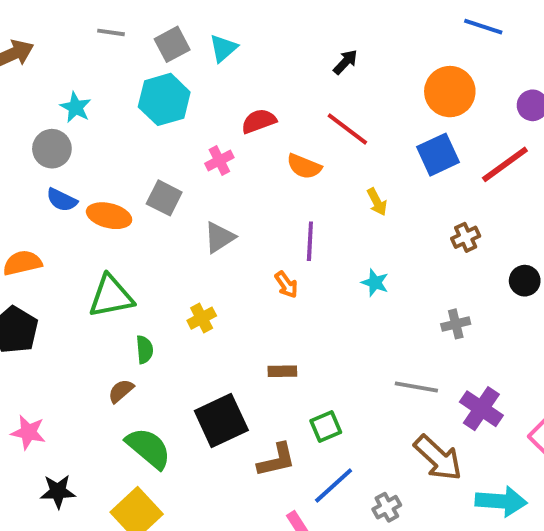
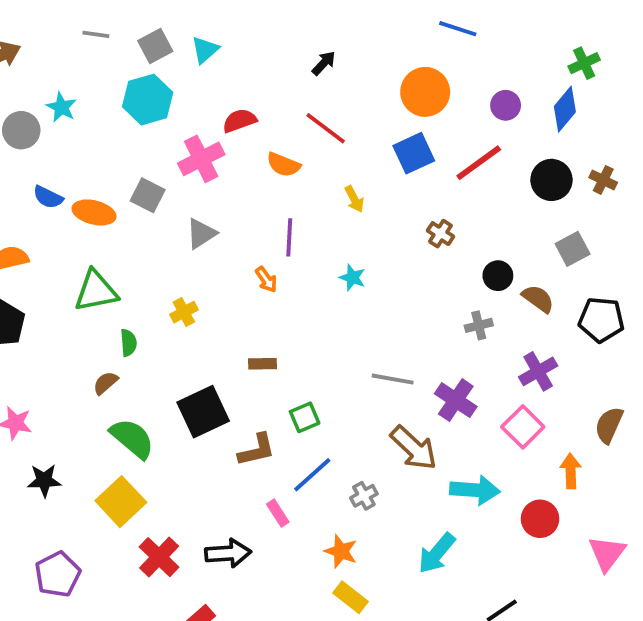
gray circle: (52, 149) -> (21, 130), moved
pink cross: (219, 160) -> (201, 159), size x1.6
brown cross: (466, 237) -> (440, 234), turned -32
gray cross: (456, 324) -> (479, 325), moved

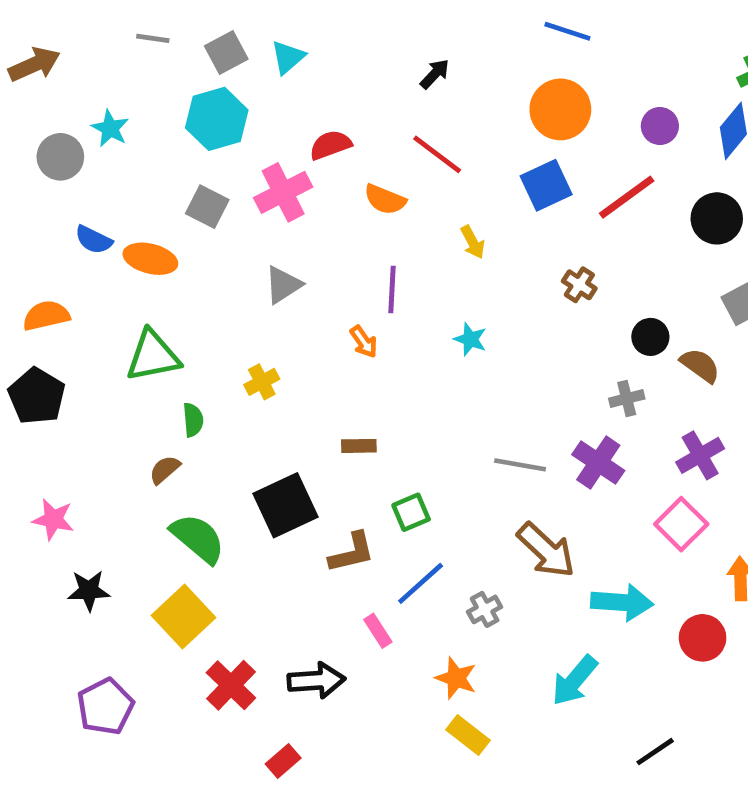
blue line: (458, 29) -> (567, 31), moved
gray square: (148, 195) -> (207, 207), moved
purple cross: (456, 400) -> (598, 463), moved

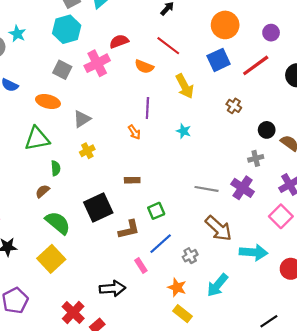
yellow arrow: (473, 242) -> (185, 86), size x1.6
orange ellipse: (150, 259) -> (48, 101), moved
gray triangle: (283, 285) -> (82, 119), moved
cyan arrow: (575, 681) -> (217, 285), moved
red cross: (231, 685) -> (73, 313), moved

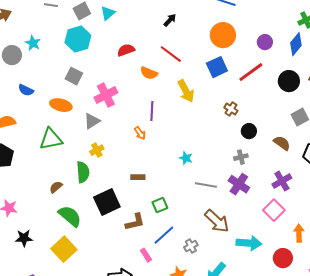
pink cross: (97, 63) -> (106, 95), moved
black circle: (267, 130) -> (249, 131), moved
cyan star: (184, 131) -> (186, 158), moved
gray cross: (256, 158) -> (241, 157), moved
green semicircle: (56, 168) -> (83, 172), moved, size x1.5

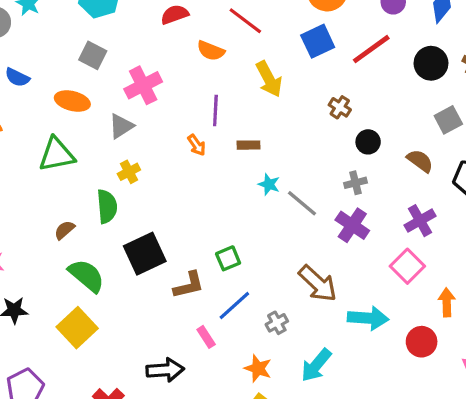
brown rectangle: (138, 177) -> (249, 145), moved
gray line: (206, 185) -> (302, 203), moved, turned 30

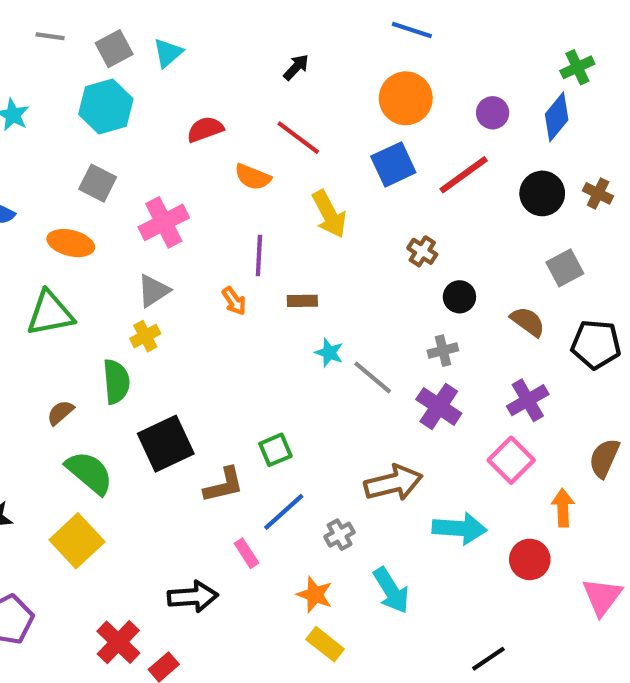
gray triangle: (121, 126) -> (153, 291), moved
brown arrow: (318, 283) -> (393, 483), turned -57
cyan arrow: (316, 365) -> (391, 590), turned -72

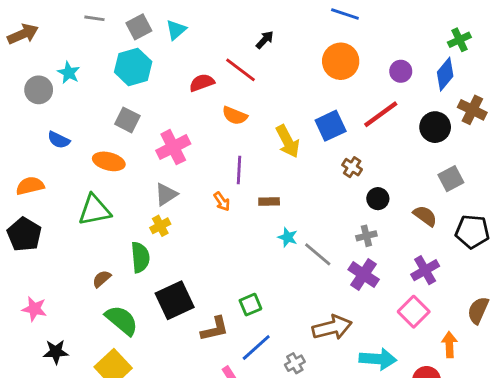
red line: (298, 138) -> (240, 70), moved
blue square: (393, 164) -> (331, 126), moved
brown cross: (598, 193) -> (472, 110), moved, size x1.4

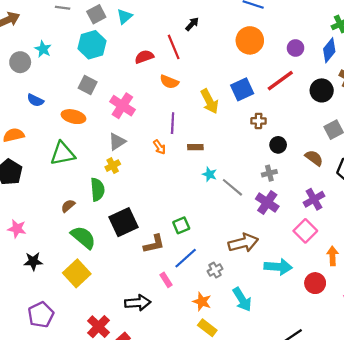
red line: (240, 70) -> (174, 47), turned 30
pink cross: (173, 147) -> (122, 106), turned -30
brown cross: (352, 167) -> (259, 121), turned -32

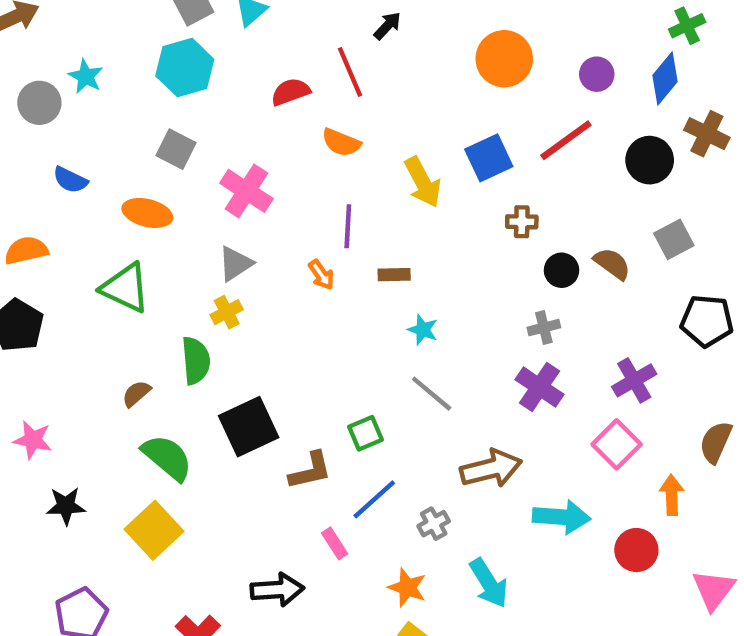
green triangle: (63, 154) -> (125, 288), turned 36
brown semicircle: (314, 158) -> (612, 264), moved
gray line: (232, 187) -> (432, 394), moved

